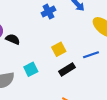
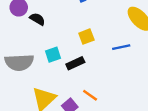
black rectangle: (67, 69) -> (75, 63), moved

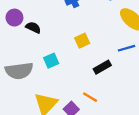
blue line: (121, 47) -> (126, 48), moved
black rectangle: (75, 63) -> (102, 67), moved

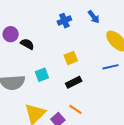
black rectangle: (102, 67) -> (74, 82), moved

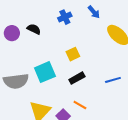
black semicircle: (27, 44) -> (34, 29), moved
blue line: (110, 67) -> (113, 80), moved
cyan square: (42, 75) -> (45, 72), size x1.5

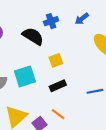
blue arrow: (94, 12) -> (82, 19), turned 88
black semicircle: (34, 29) -> (33, 36), moved, size x1.5

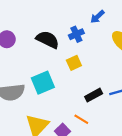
blue cross: (51, 21) -> (76, 34), moved
black rectangle: (58, 86) -> (94, 95), moved

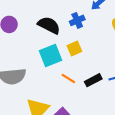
cyan square: (43, 83) -> (51, 56), moved
orange line: (81, 119) -> (68, 79), moved

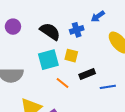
yellow square: (74, 48) -> (71, 56), turned 32
black rectangle: (93, 80) -> (87, 74), moved

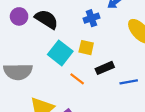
black semicircle: (50, 31) -> (46, 19), moved
cyan square: (48, 60) -> (60, 53), turned -35

